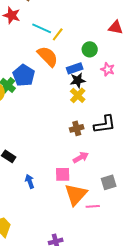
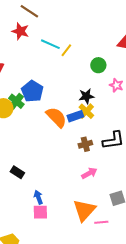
orange semicircle: (48, 56) -> (56, 117), moved
blue rectangle: (75, 68) -> (75, 116), moved
pink square: (63, 174) -> (40, 212), moved

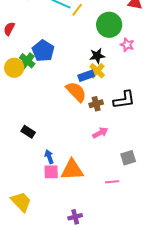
green circle: (98, 65) -> (109, 25), size x1.6
orange semicircle: (56, 117) -> (76, 92), moved
orange triangle: (84, 210) -> (72, 170), moved, turned 45

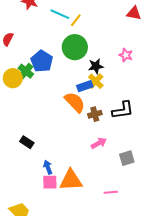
green circle: (109, 25) -> (75, 47), moved
gray square: (128, 158) -> (127, 158), moved

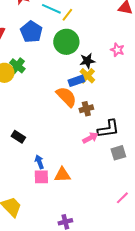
blue pentagon: (42, 61) -> (31, 32), moved
black L-shape: (123, 110) -> (108, 129), moved
orange triangle: (71, 180) -> (62, 175), size x0.7
pink line: (111, 192) -> (122, 198), moved, turned -40

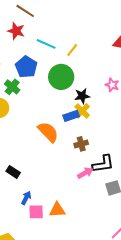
yellow line: (67, 15) -> (72, 50), moved
green cross: (17, 66) -> (12, 87), moved
orange semicircle: (66, 97) -> (48, 132), moved
blue arrow: (39, 162) -> (26, 198), moved, turned 48

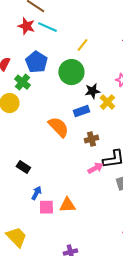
cyan line: (46, 44) -> (47, 27), moved
yellow cross: (82, 111) -> (107, 102), moved

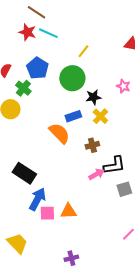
yellow cross: (107, 102) -> (100, 116), moved
blue rectangle: (81, 111) -> (73, 116), moved
black rectangle: (23, 167) -> (24, 173), size x1.6
blue arrow: (36, 193) -> (37, 199), size x1.6

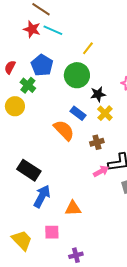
blue rectangle: (73, 116) -> (78, 113), turned 56
pink square: (47, 213) -> (52, 232), moved

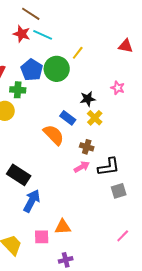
green circle: (77, 75) -> (57, 69), moved
green cross: (28, 85) -> (18, 90), turned -35
brown cross: (97, 142) -> (87, 147), turned 32
pink arrow: (101, 171) -> (82, 167), moved
orange triangle: (73, 208) -> (63, 227), moved

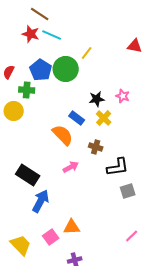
pink star: (118, 88) -> (123, 96), moved
pink arrow: (82, 167) -> (71, 167), moved
pink square: (42, 237) -> (51, 237), turned -35

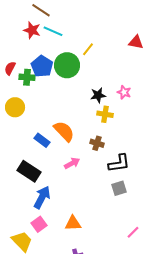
green cross: (27, 90) -> (27, 77), moved
blue rectangle: (77, 118) -> (42, 140), moved
yellow cross: (104, 118) -> (105, 114), turned -35
gray square: (128, 191) -> (119, 188), moved
pink square: (51, 237) -> (39, 224), moved

